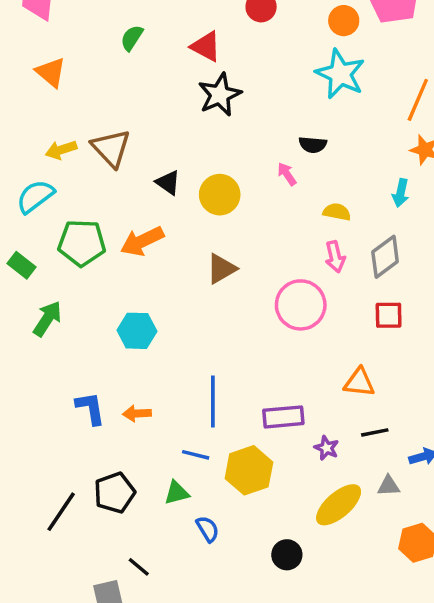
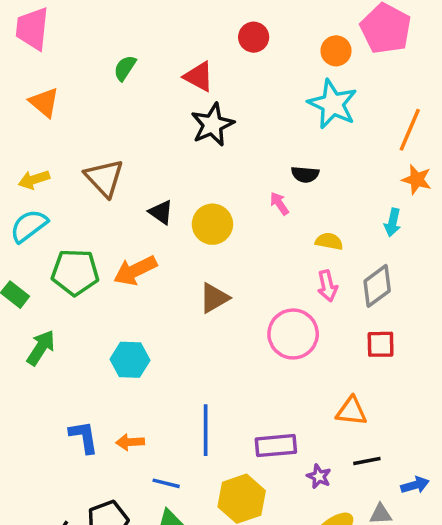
yellow arrow: (61, 150) -> (34, 180), moved
blue line: (196, 455) -> (166, 483), moved

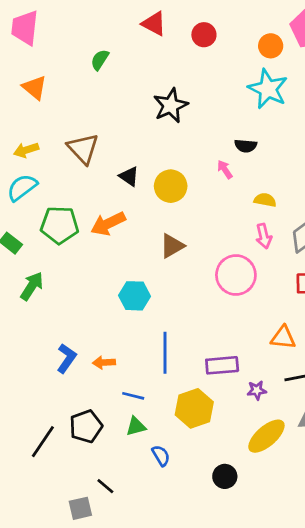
red triangle: (199, 77) -> (154, 24), moved
cyan hexagon: (130, 360) -> (135, 296), moved
blue L-shape: (84, 437) -> (66, 358), turned 44
purple star: (319, 476) -> (257, 390), turned -30

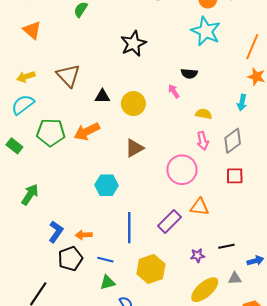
black triangle: (129, 176) -> (102, 96), turned -35
green arrow: (32, 286) -> (30, 195), moved
orange triangle: (283, 338) -> (200, 207), moved
purple rectangle: (222, 365) -> (170, 221), moved, turned -40
black pentagon: (86, 426) -> (70, 259), moved

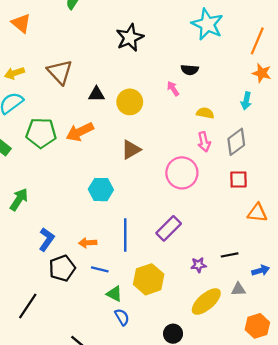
orange triangle: (200, 207) -> (257, 213), moved
orange arrow: (84, 235) -> (88, 243), moved
green triangle: (108, 282) -> (114, 294), moved, turned 42

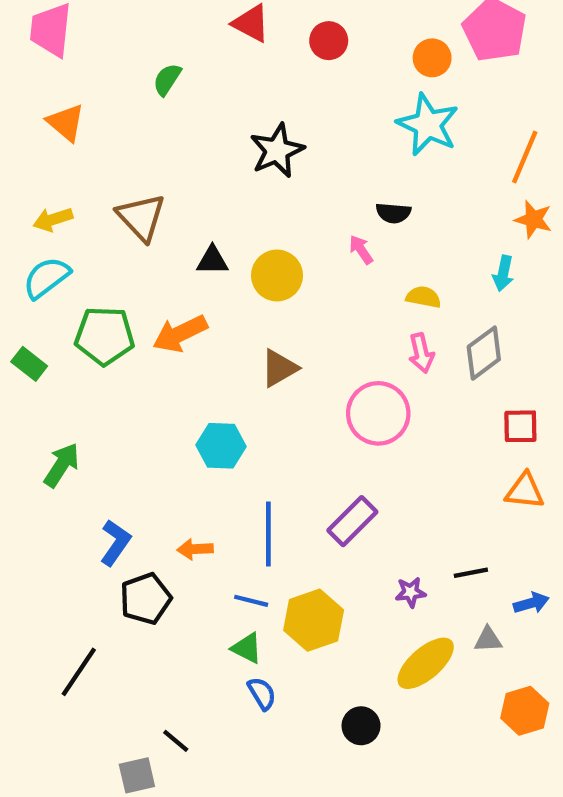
red square: (238, 180) -> (520, 426), moved
blue line: (100, 269) -> (251, 601), moved

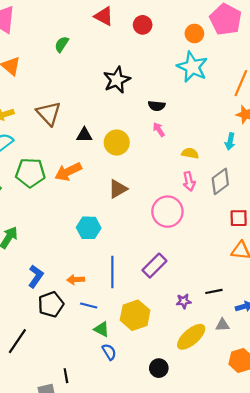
black semicircle: (393, 213) -> (157, 106), moved
blue line: (251, 601) -> (89, 305), moved
black line: (176, 741) -> (66, 376), turned 40

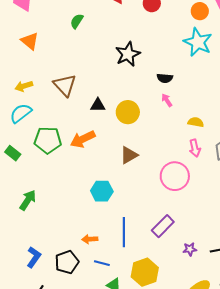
blue L-shape: (36, 276) -> (34, 257), moved
purple star: (184, 301) -> (190, 249), moved

